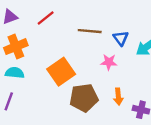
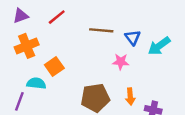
orange square: (61, 72) -> (54, 66), moved, size x0.7
cyan semicircle: (15, 73) -> (36, 83), moved

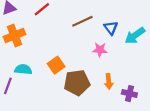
brown line: (101, 30) -> (82, 21), turned -30
orange square: (54, 66) -> (56, 65), moved

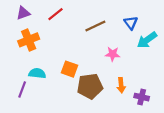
blue triangle: (111, 28) -> (131, 23), moved
orange square: (56, 65) -> (69, 69), turned -35

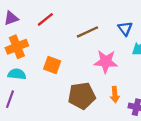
pink star: (113, 54) -> (106, 62), size x1.5
orange square: (69, 69) -> (52, 65), moved
cyan semicircle: (37, 73) -> (17, 74), moved

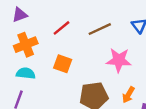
red line: (45, 19) -> (61, 28), moved
orange arrow: (115, 95) -> (128, 95), turned 35

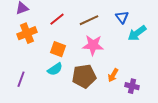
pink star: (119, 60) -> (93, 45), moved
cyan semicircle: (26, 73) -> (55, 69), moved, turned 140

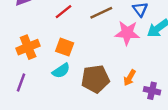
orange cross: (27, 33) -> (28, 47), moved
pink star: (93, 45) -> (127, 33), moved

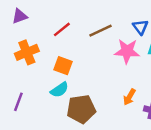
orange cross: (28, 47) -> (27, 52), moved
brown pentagon: (95, 79) -> (81, 109), moved

